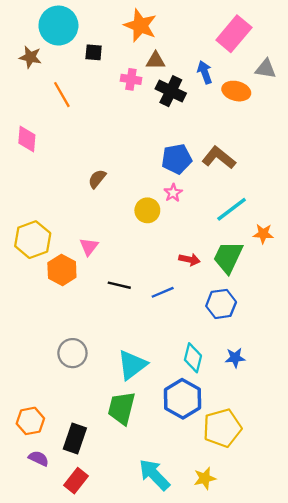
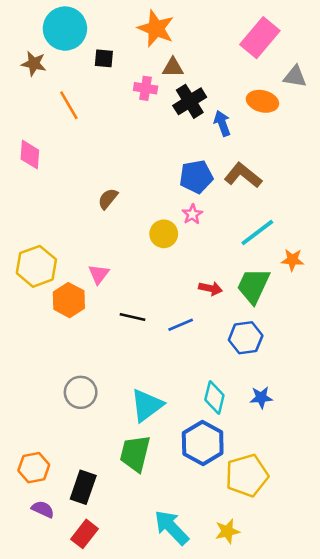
blue arrow: (205, 72) -> (222, 123), moved
black cross: (171, 91) -> (190, 101), turned 32

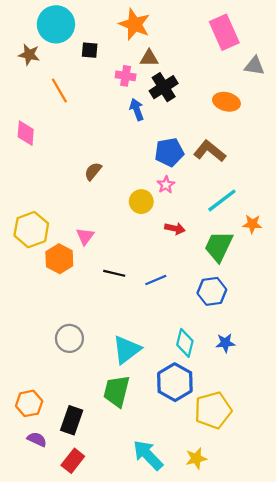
pink rectangle: (260, 38) -> (224, 32), turned -64
orange ellipse: (262, 101) -> (226, 102), moved
blue arrow: (222, 123) -> (137, 110), moved
red arrow: (211, 288) -> (175, 228), moved

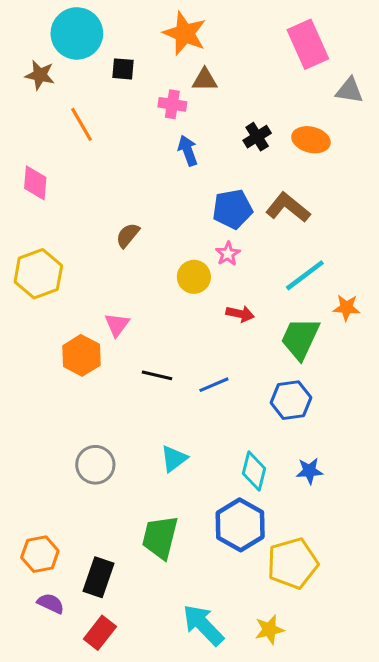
black cross: (164, 87) -> (257, 137), moved, size x0.7
yellow hexagon: (31, 230) -> (38, 274), moved
cyan triangle: (127, 350) -> (174, 459), moved, size x0.7

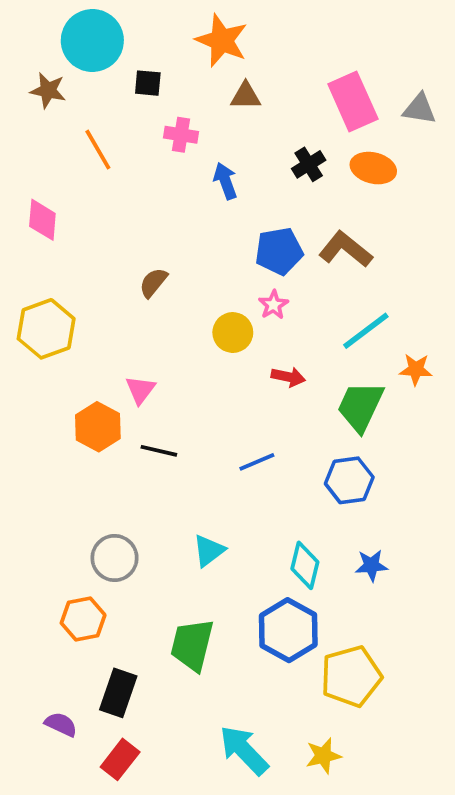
pink rectangle: (308, 44) -> (353, 101), moved
pink cross: (172, 104) -> (181, 135), moved
black line: (157, 375) -> (159, 451), moved
orange hexagon: (40, 554) -> (83, 619), moved

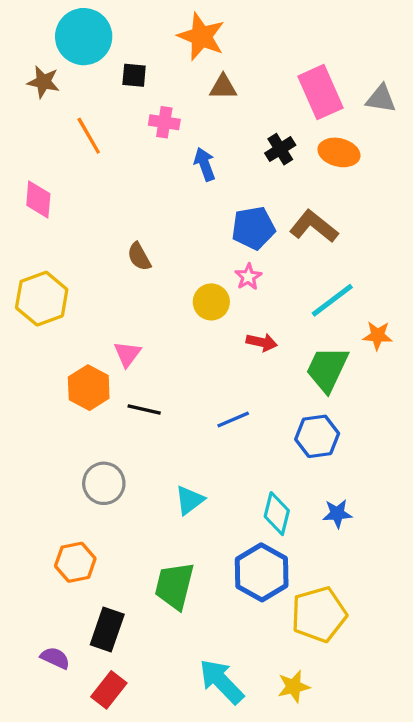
brown semicircle: (153, 283) -> (139, 257), turned -68
gray circle: (115, 558) -> (104, 483), moved

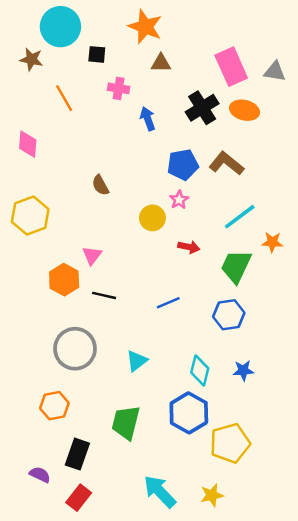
black cross: (280, 149) -> (202, 108), size x1.5
gray circle: (104, 483) -> (75, 349), size x1.4

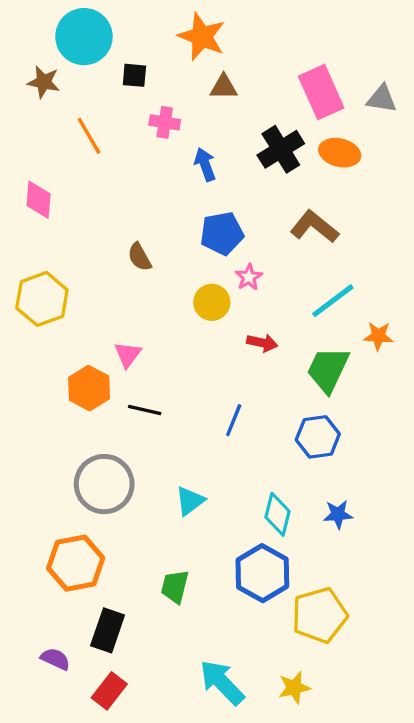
blue pentagon: (183, 165) -> (222, 233), moved
blue line: (168, 303) -> (234, 420), turned -45
orange hexagon: (54, 406) -> (76, 563), size x1.4
green trapezoid: (126, 423) -> (175, 587), size x0.7

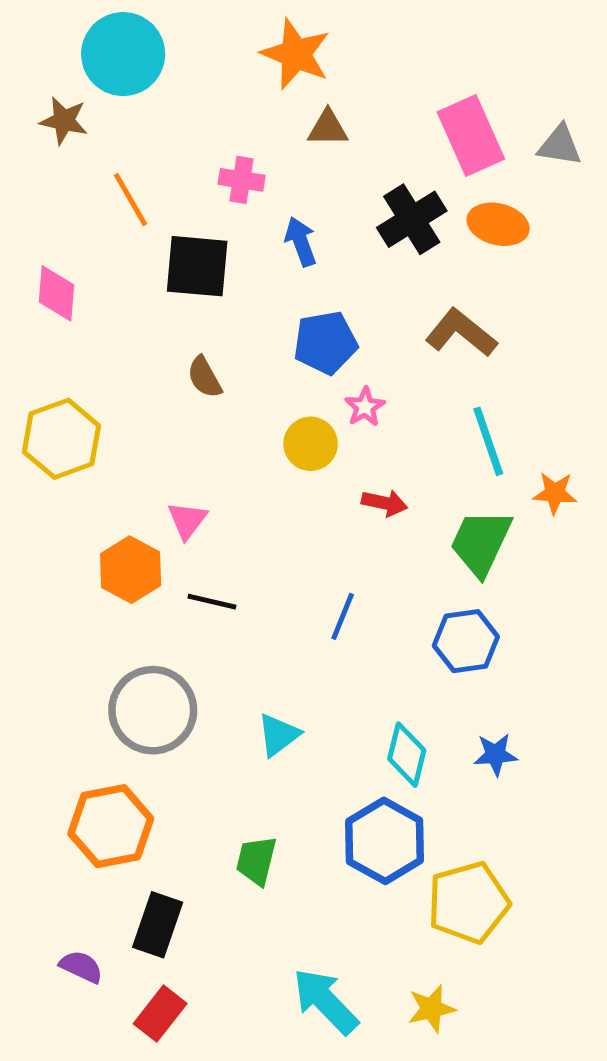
black square: (134, 75) -> (197, 266), moved, size x1.8
cyan line: (333, 301) -> (488, 441), turned -72

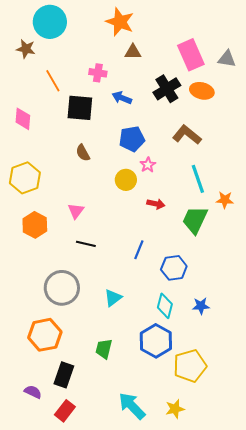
blue arrow: (301, 242) -> (122, 98), turned -48
orange hexagon: (131, 570) -> (35, 225), moved
blue hexagon: (466, 641) -> (174, 268), moved

